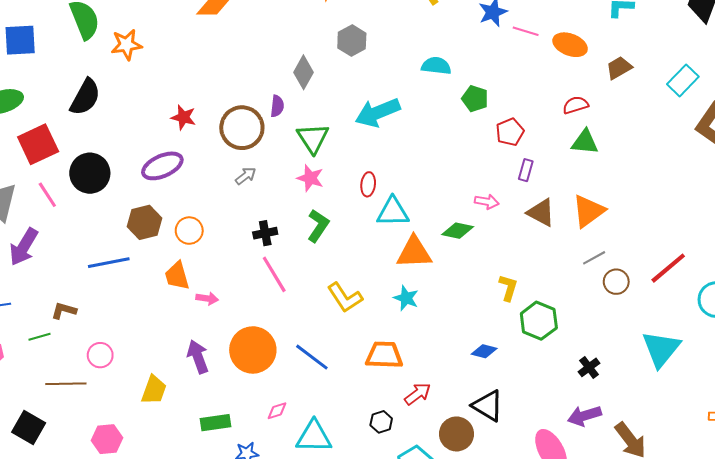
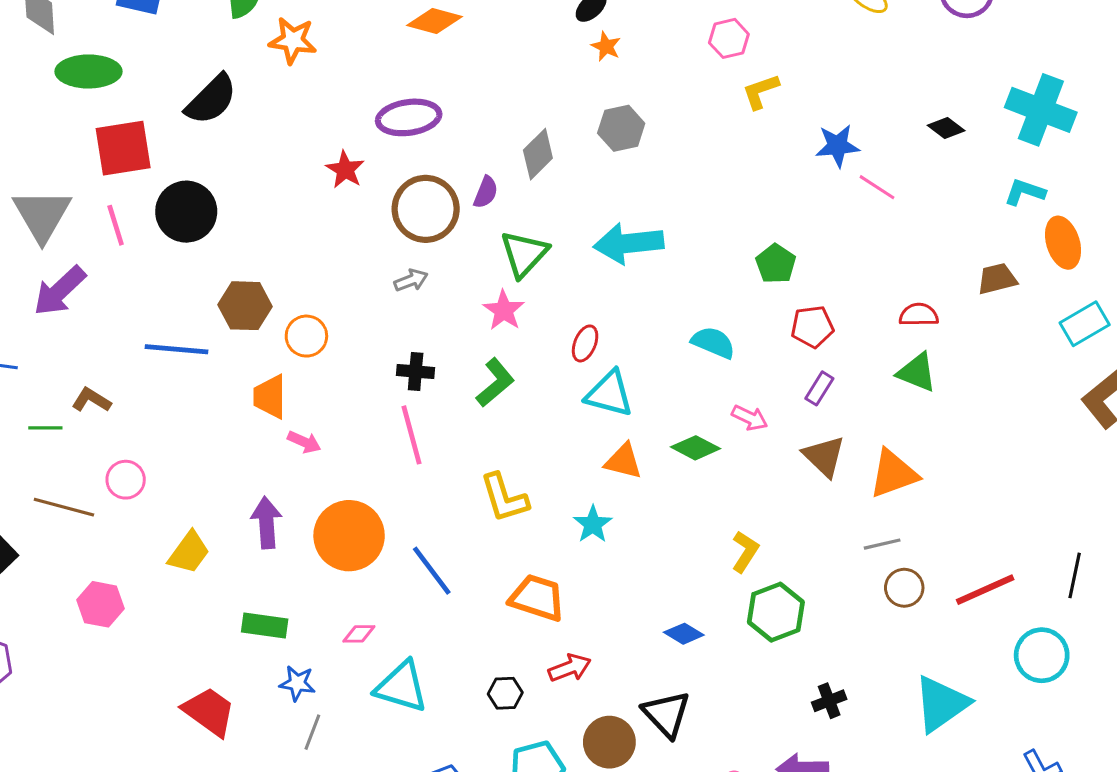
orange ellipse: (570, 45) -> (1063, 243), moved, turned 36
cyan semicircle: (436, 66) -> (713, 343), moved
purple ellipse: (162, 166) -> (409, 117), moved
orange triangle: (414, 252) -> (623, 461), size x0.7

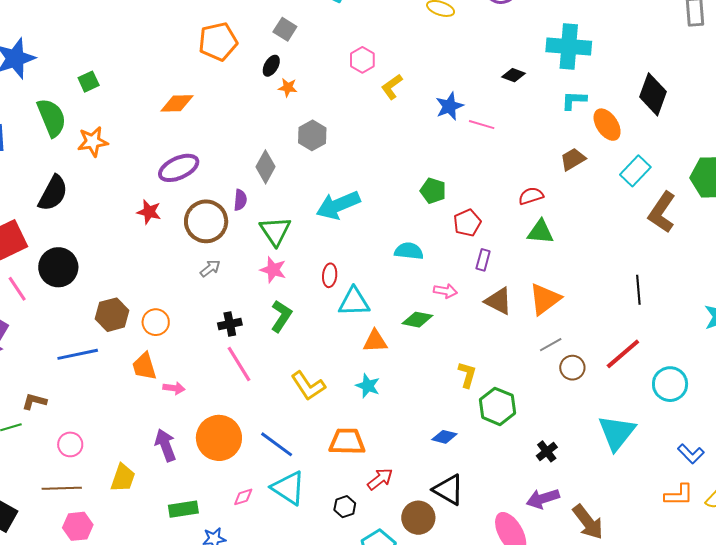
brown line: (64, 507) -> (62, 488), moved
black line: (1075, 575) -> (638, 290), moved
cyan triangle: (401, 687) -> (288, 488), moved, turned 33

